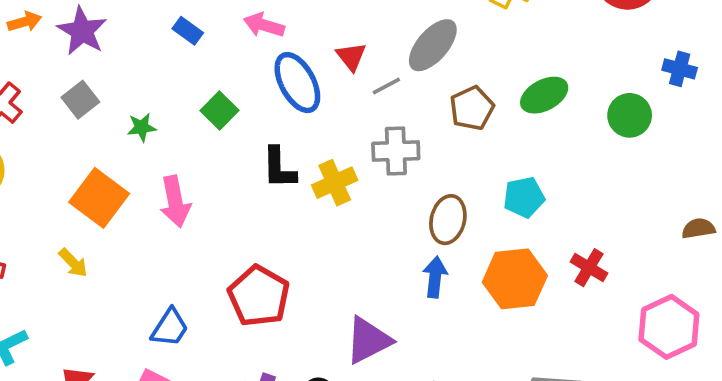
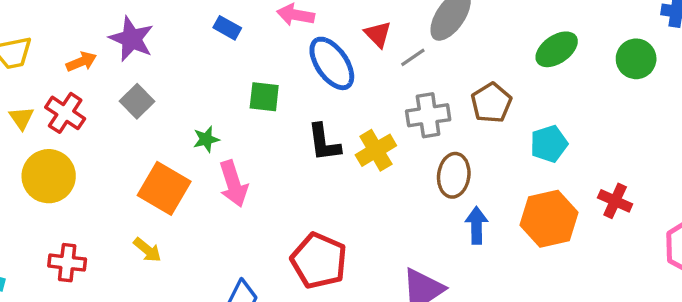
orange arrow: (25, 22) -> (81, 62), moved
brown pentagon: (472, 108) -> (491, 103), moved
green square: (220, 111) -> (264, 97), turned -32
green star: (142, 127) -> (206, 139), moved
brown ellipse: (448, 220) -> (454, 175), moved

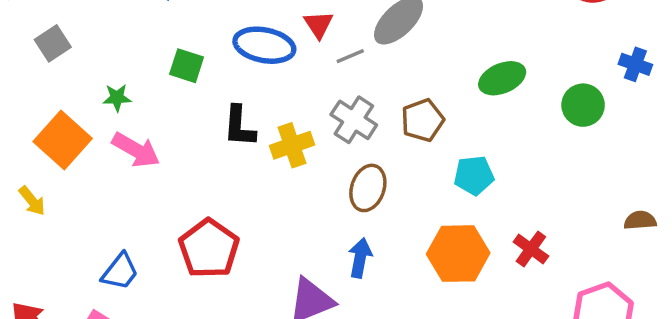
blue ellipse: (332, 63) -> (264, 45), turned -56
gray cross: (428, 115) -> (354, 120), turned 30
pink arrow: (233, 184) -> (136, 150), turned -54
blue arrow: (477, 225) -> (360, 258), moved

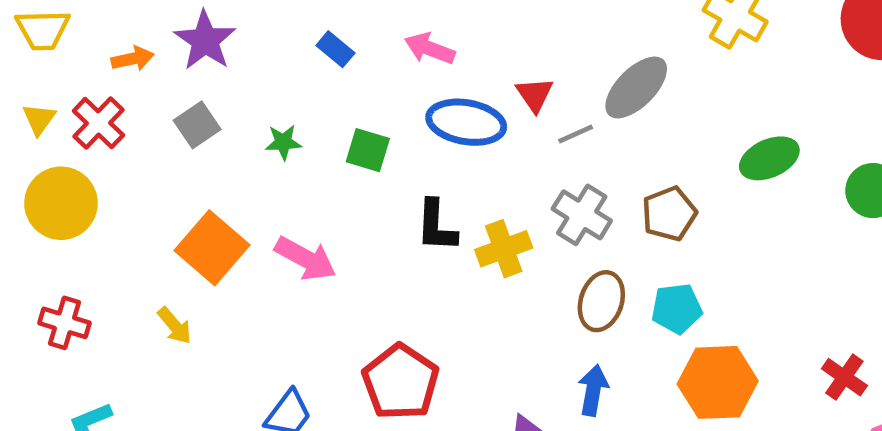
green star: (117, 98) -> (283, 142), moved
cyan pentagon: (474, 175) -> (677, 308), moved
red cross: (531, 249) -> (844, 377), moved

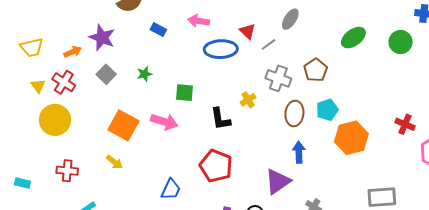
gray ellipse: (636, 88) -> (290, 19), size x0.7
green square: (368, 150) -> (184, 93), moved
black L-shape: (436, 226) -> (220, 119), moved
yellow cross: (504, 249) -> (248, 100), size x0.7

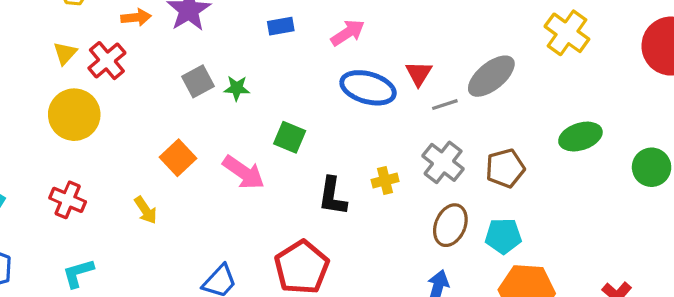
gray ellipse: (290, 19) -> (491, 76), size x1.4
pink arrow: (199, 21) -> (348, 33), turned 120
blue rectangle: (158, 30) -> (281, 26), turned -56
gray square: (106, 74) -> (198, 81), moved
orange square: (123, 125) -> (178, 158), size x0.7

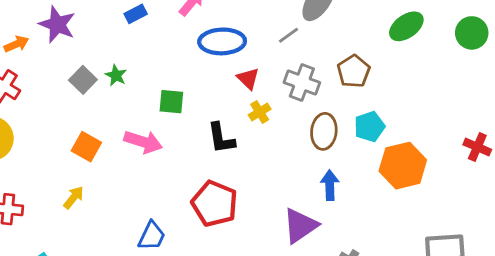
red triangle: (419, 73) -> (248, 79), moved
green star: (237, 88) -> (116, 75), turned -30
yellow arrow: (146, 210) -> (74, 197), turned -90

